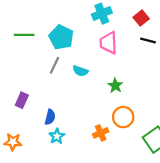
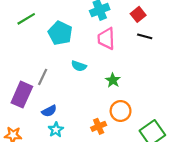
green line: (24, 35) -> (26, 19), moved, turned -30
gray line: (55, 65) -> (43, 77), moved
purple rectangle: (22, 100) -> (22, 95), size x1.6
blue semicircle: (50, 117) -> (49, 111), turned 48

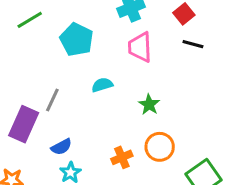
cyan semicircle: (79, 66) -> (102, 85), turned 144
orange cross: (99, 126) -> (122, 157), moved

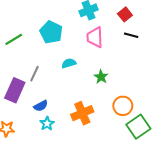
green line: (30, 20) -> (14, 39), moved
orange circle: (160, 147) -> (123, 106), moved
orange cross: (122, 157) -> (82, 113), size x1.5

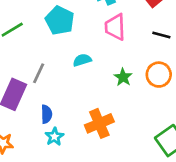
black line: (131, 35) -> (161, 35), moved
blue semicircle: (41, 106) -> (47, 114), turned -64
orange circle: (123, 106) -> (159, 75), moved

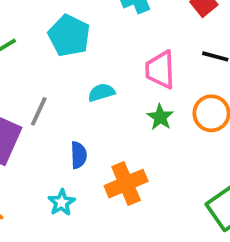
pink trapezoid: (115, 27) -> (160, 70), moved
blue semicircle: (47, 114) -> (79, 155), moved

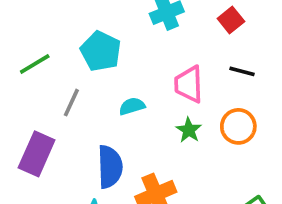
gray line: (39, 111) -> (71, 103), moved
blue semicircle: (79, 155) -> (110, 167), size x1.6

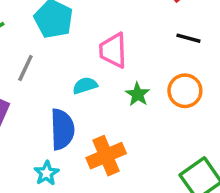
pink trapezoid: (189, 84) -> (113, 50), moved
cyan semicircle: (132, 106) -> (85, 86), moved

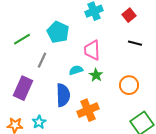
orange circle: (185, 91) -> (129, 85), moved
green star: (138, 94) -> (96, 75), moved
cyan star: (46, 173) -> (39, 122), moved

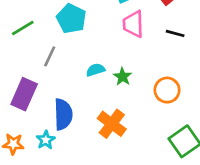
pink trapezoid: (92, 50) -> (133, 24), moved
blue semicircle: (63, 95) -> (63, 114), moved
orange cross: (88, 110) -> (112, 124), turned -30

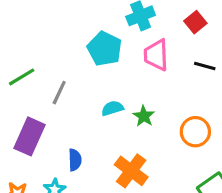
cyan pentagon: (71, 19) -> (105, 49), moved
green line: (23, 28) -> (22, 77), moved
blue semicircle: (63, 114) -> (75, 160), size x0.6

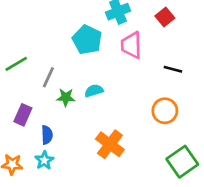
black line: (205, 66) -> (173, 69), moved
green star: (144, 116) -> (66, 97), moved, turned -30
purple rectangle: (29, 136) -> (23, 115), size x0.7
blue semicircle: (75, 160) -> (47, 135), moved

